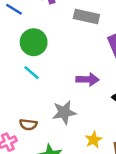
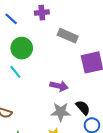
gray star: (64, 112) -> (61, 112), moved

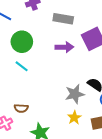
purple arrow: (59, 86) -> (64, 47), moved

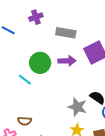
green circle: (22, 42) -> (40, 63), moved
gray star: (75, 94) -> (77, 107), turned 30

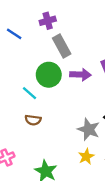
gray rectangle: (66, 33) -> (62, 46), moved, turned 48
brown semicircle: (25, 121) -> (33, 120), moved

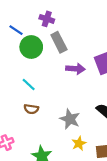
purple cross: (48, 21) -> (47, 19), turned 32
green circle: (49, 75) -> (31, 47), moved
gray star: (89, 129) -> (70, 119), moved

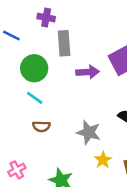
gray rectangle: (59, 42) -> (64, 43), turned 30
green circle: (31, 47) -> (34, 68), moved

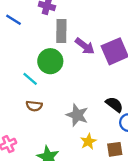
green circle: (34, 68) -> (50, 61), moved
purple arrow: (88, 72) -> (85, 46), moved, turned 36

